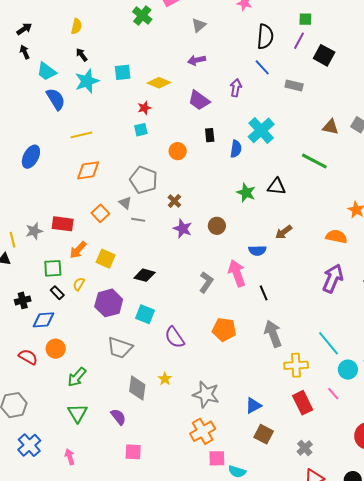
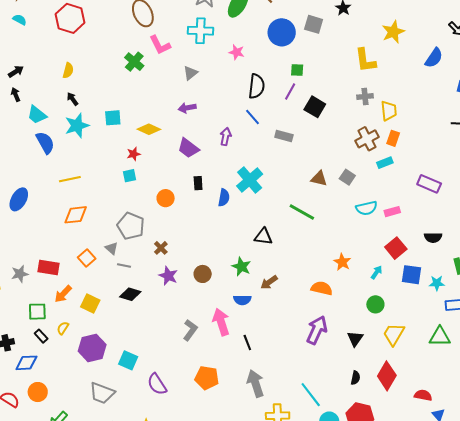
green star: (246, 193) -> (241, 267), moved
black diamond: (145, 275) -> (130, 294), moved

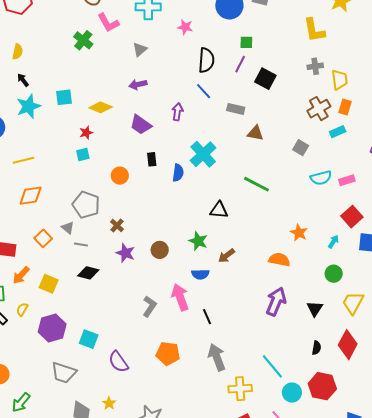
brown triangle: (319, 179) -> (255, 133), moved

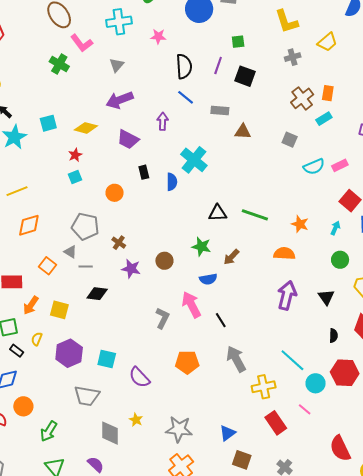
green square: (246, 42) -> (238, 42), moved
yellow trapezoid: (339, 80) -> (327, 42), moved, turned 65
purple arrow: (138, 84) -> (120, 100), size x1.5
green line: (257, 184) -> (255, 215), moved

